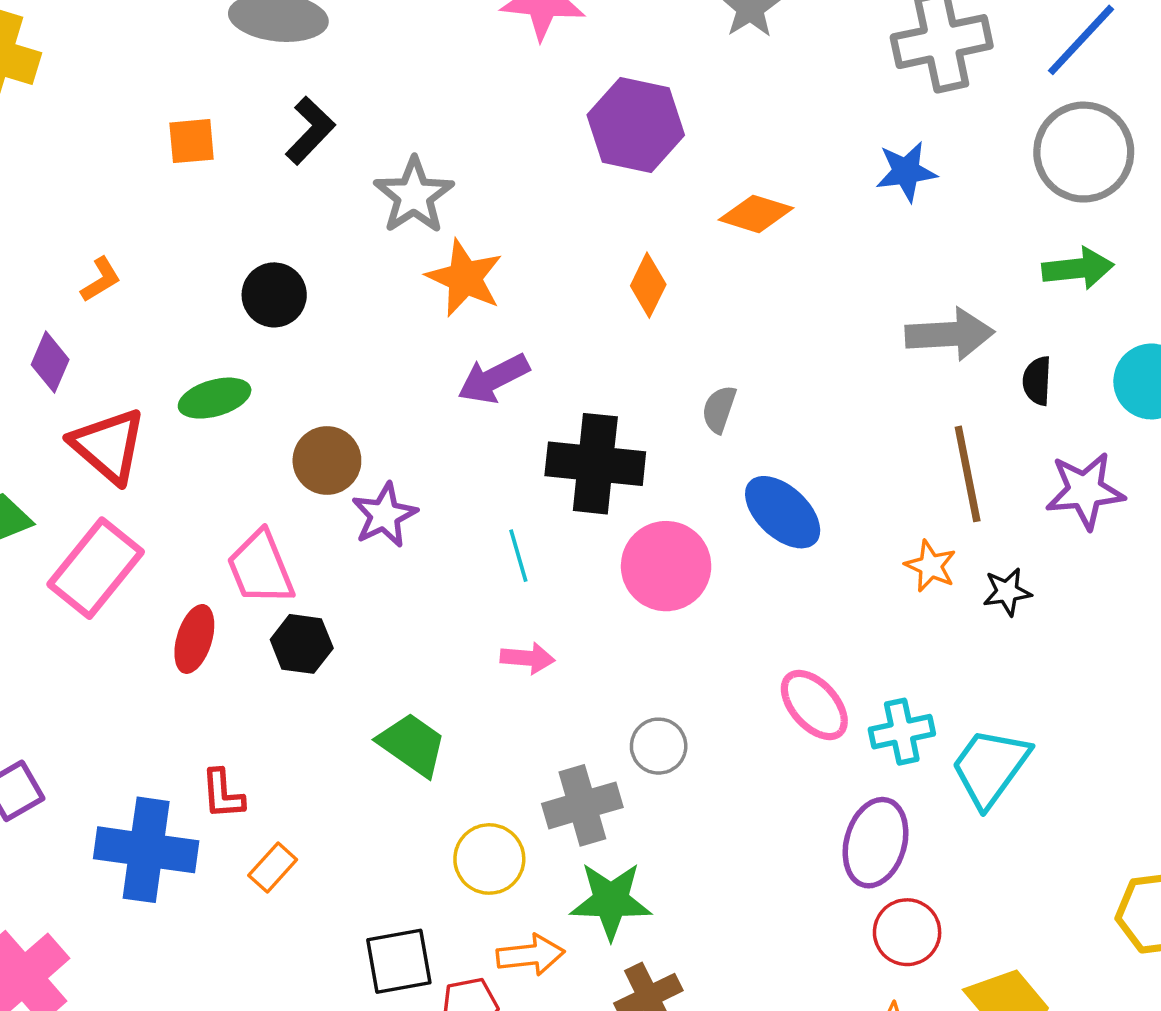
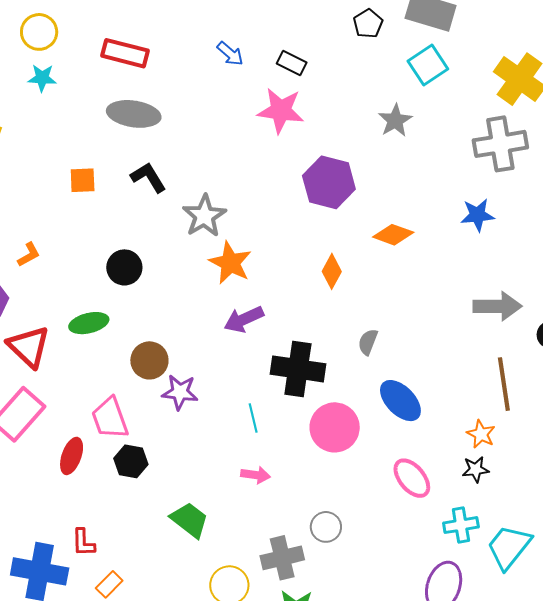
black L-shape: (310, 131) -> (148, 177), turned -78
purple star: (384, 515) -> (180, 392), turned 30
black star: (1007, 592) -> (476, 469), moved
pink ellipse: (814, 705) -> (412, 478), moved

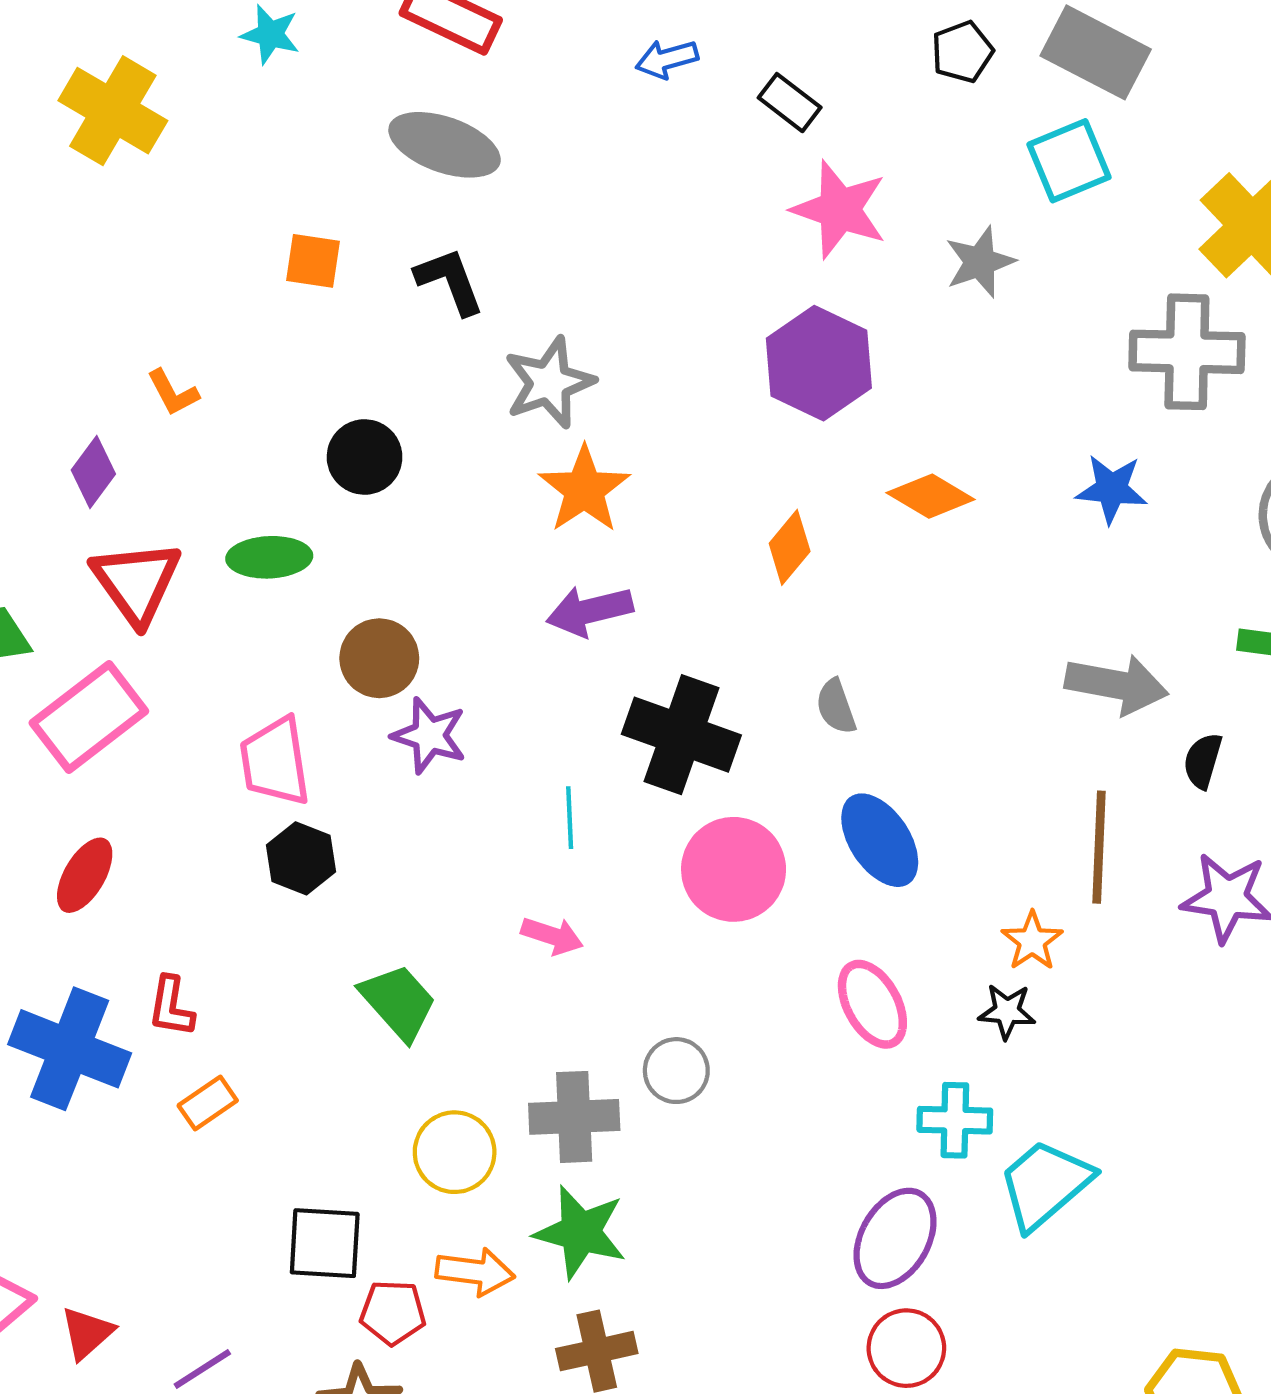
blue arrow: (230, 54) -> (667, 59), turned 112
pink star: (281, 110) -> (839, 209), moved
orange L-shape: (29, 255) -> (173, 393), turned 80
gray semicircle: (368, 342) -> (836, 707), turned -52
red ellipse: (72, 456) -> (85, 875), moved

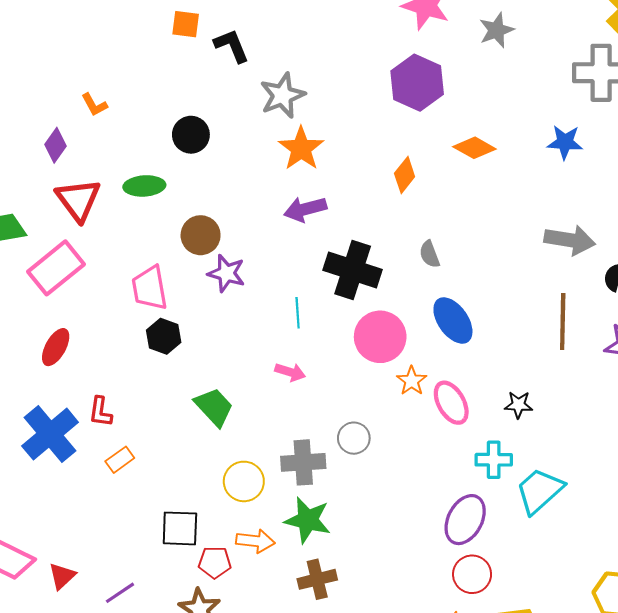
orange square: (313, 261) -> (186, 24), moved
orange star: (1032, 941) -> (412, 381), moved
blue cross: (70, 1049) -> (50, 434), turned 30

